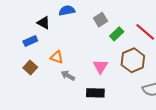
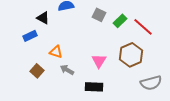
gray square: (100, 20) -> (99, 15), turned -32
green rectangle: (117, 34) -> (120, 21), moved
brown square: (30, 67) -> (37, 71), moved

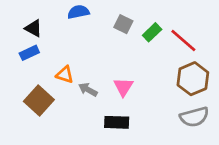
black triangle: (43, 18) -> (33, 28), moved
brown hexagon: (131, 55) -> (193, 79), moved
gray arrow: (67, 70) -> (88, 90), moved
brown square: (37, 71) -> (39, 101), size x1.5

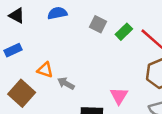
black triangle: (33, 28) -> (17, 16), moved
pink triangle: (123, 87) -> (119, 96), moved

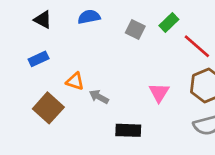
green rectangle: (124, 32) -> (169, 22), moved
pink triangle: (119, 96) -> (159, 93), moved

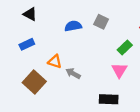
blue semicircle: (89, 17) -> (73, 26), moved
green rectangle: (169, 22) -> (125, 48), moved
black rectangle: (128, 130) -> (109, 99), moved

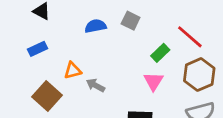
orange triangle: (55, 62) -> (73, 70), turned -32

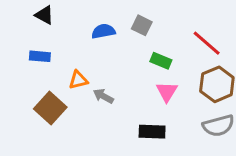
blue rectangle: (38, 49) -> (40, 56), turned 30
green rectangle: (160, 53) -> (161, 61), moved, turned 66

